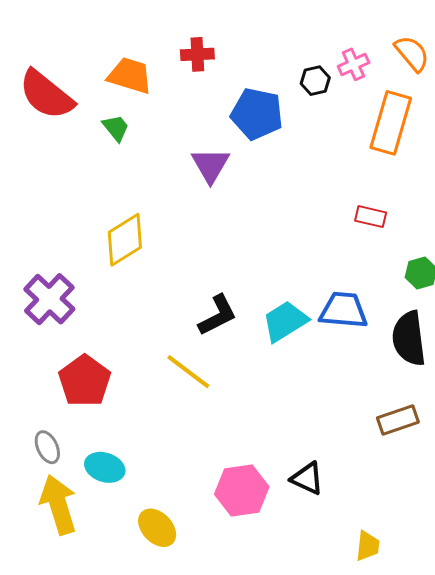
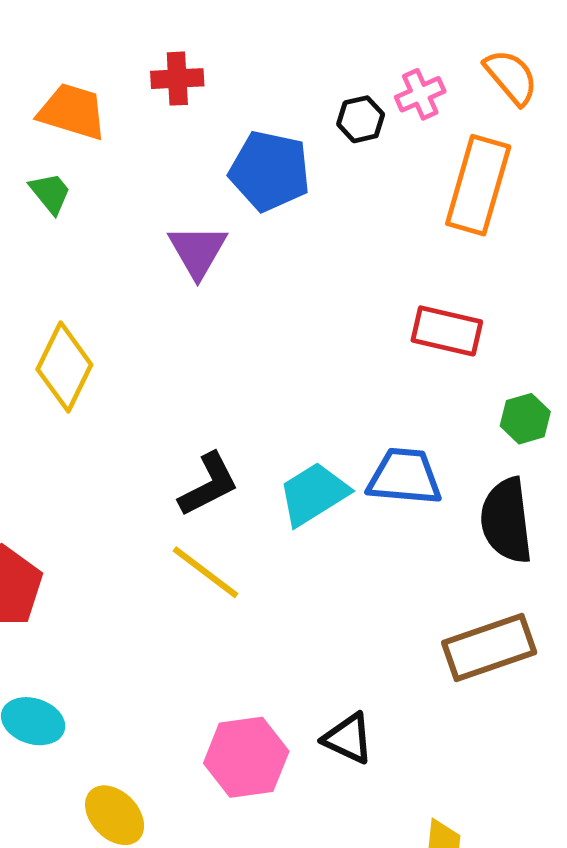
red rectangle: (371, 217) -> (447, 331), size x1.4
yellow diamond: (125, 240) -> (64, 367), turned -32
yellow line: (188, 372) -> (205, 572), moved
brown rectangle: (398, 420) -> (489, 648), size x1.4

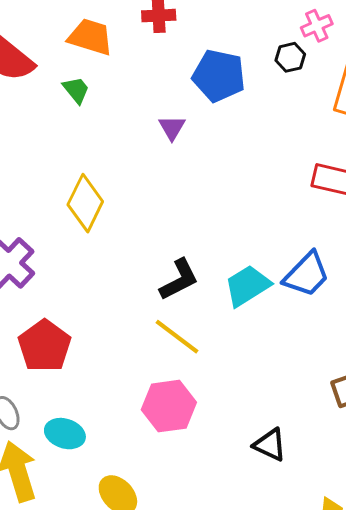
black hexagon: (361, 119) -> (290, 57), moved
purple triangle: (198, 251) -> (172, 128), size x0.7
blue trapezoid: (405, 477) -> (307, 274), turned 129
pink hexagon: (246, 757) -> (169, 406), moved

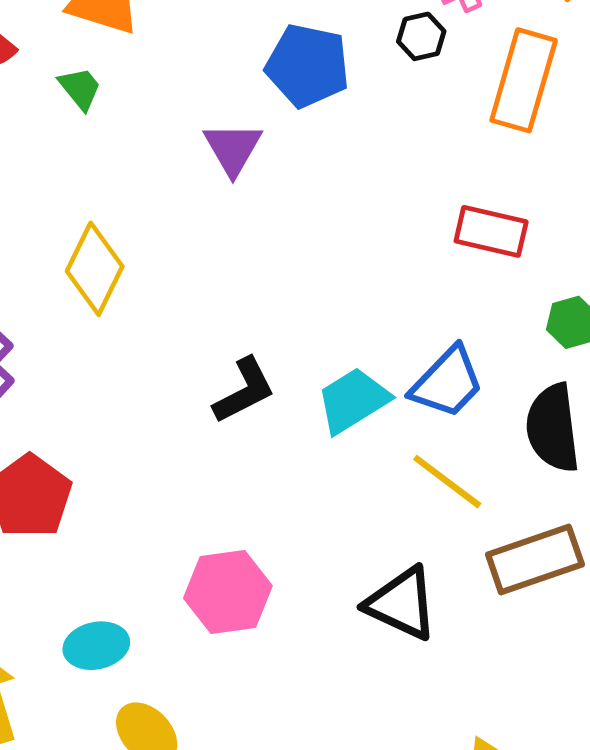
purple triangle: (172, 128) -> (233, 149), size x1.4
yellow line: (177, 337) -> (447, 482), moved
cyan ellipse: (65, 434) -> (96, 646), moved, turned -30
black triangle: (270, 445) -> (402, 603), moved, size x1.4

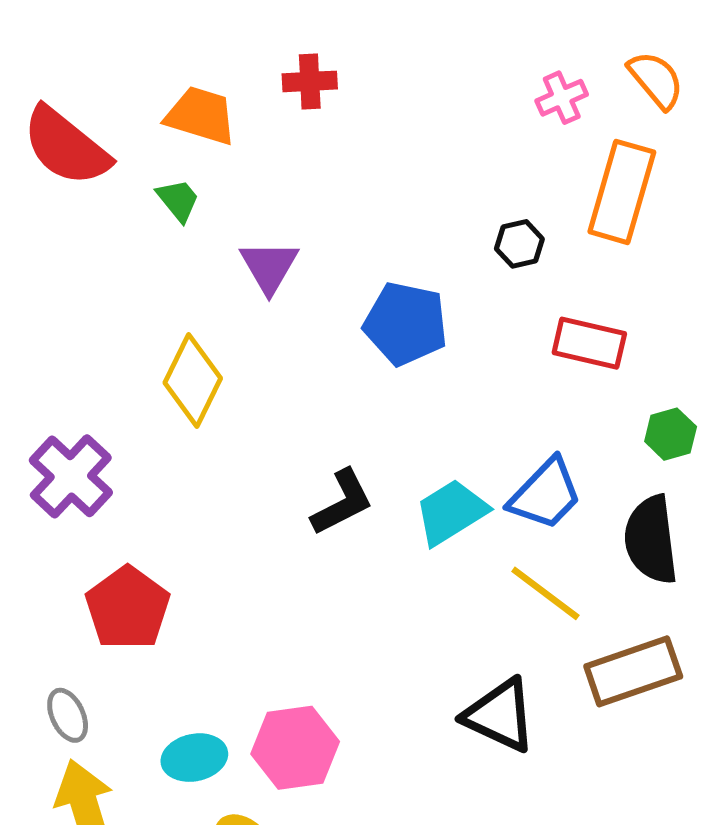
black hexagon: (421, 36) -> (519, 244), moved
blue pentagon: (307, 66) -> (406, 324), moved
purple triangle: (233, 149) -> (269, 267), moved
pink hexagon: (228, 592) -> (295, 748), moved

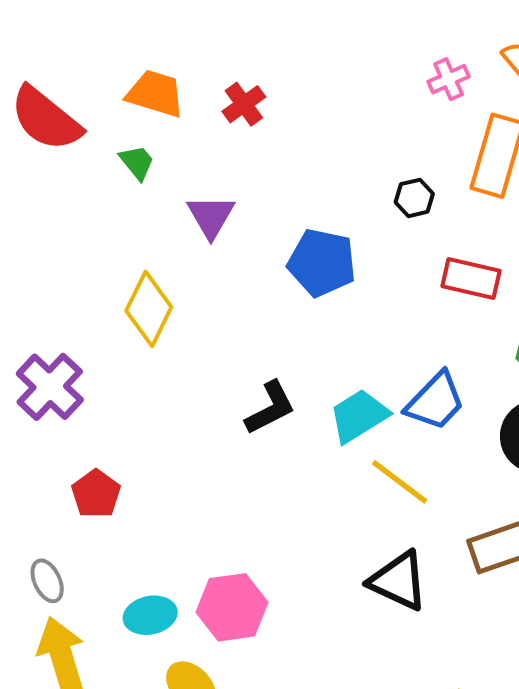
red cross: (310, 81) -> (244, 104), moved, turned -33
yellow line: (545, 593) -> (400, 482), moved
red pentagon: (128, 608) -> (96, 494), size x0.7

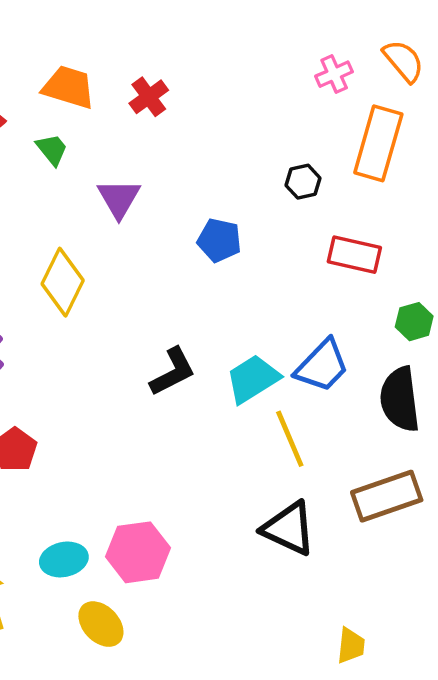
blue pentagon: (322, 263) -> (219, 240), size x0.7
yellow line: (400, 482) -> (290, 439), turned 30

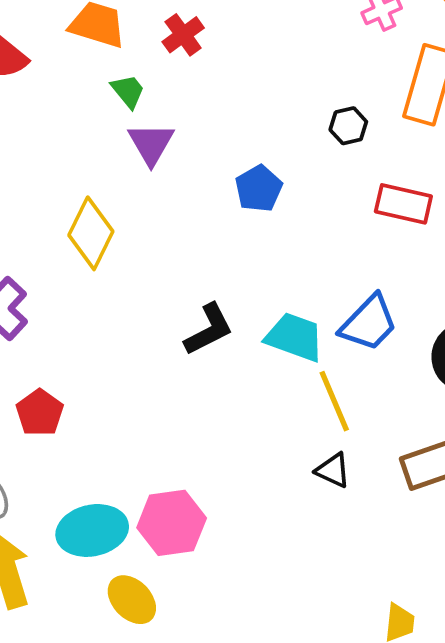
green trapezoid: (52, 149) -> (128, 91), moved
blue pentagon: (219, 240) -> (259, 189), turned 30
cyan trapezoid: (253, 379) -> (295, 337), turned 52
black triangle: (289, 528) -> (333, 470), moved, size x0.6
cyan ellipse: (64, 559) -> (92, 530), size x1.4

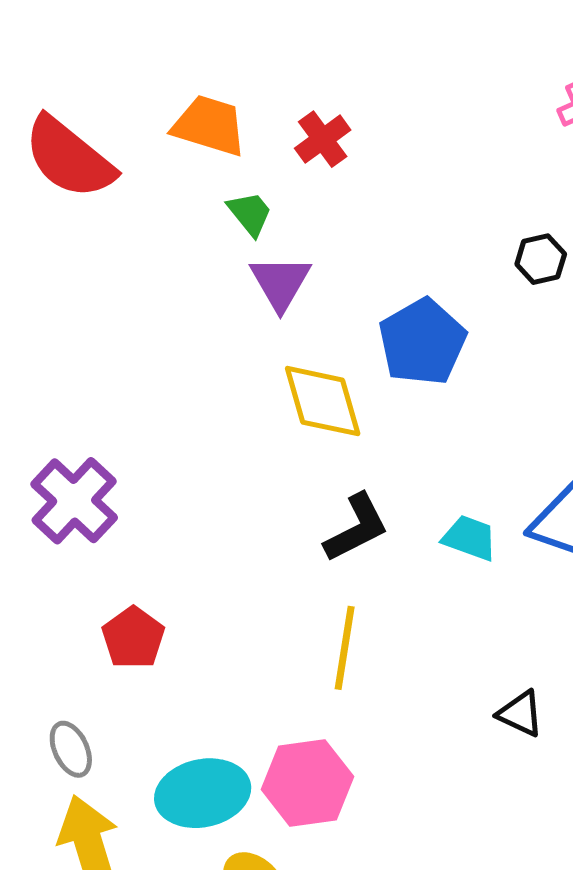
blue pentagon: (259, 189) -> (422, 342), size x1.4
yellow diamond: (91, 233) -> (323, 401), moved, turned -42
cyan trapezoid: (295, 337) -> (470, 538), size x0.7
yellow line: (334, 401) -> (345, 648), moved, turned 32

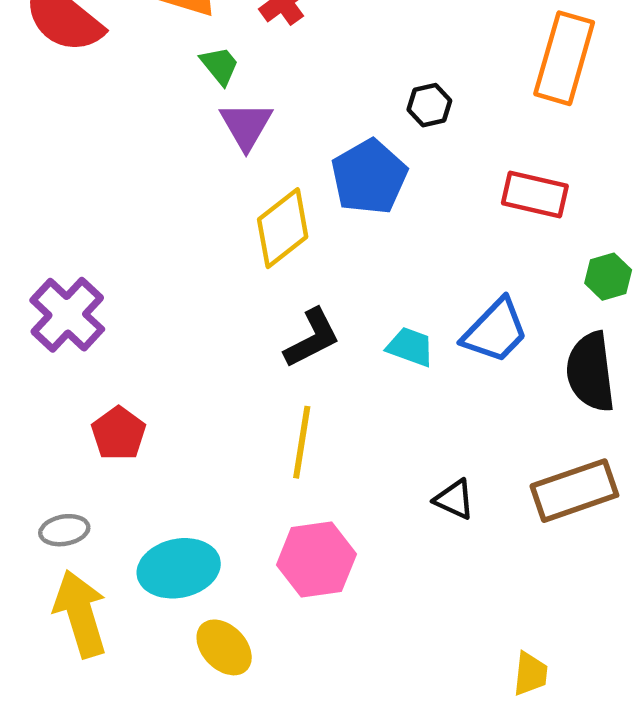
black hexagon: (541, 259) -> (429, 105), moved
yellow diamond: (323, 401) -> (283, 228), turned 68
gray ellipse: (71, 749) -> (64, 530), turned -75
pink hexagon: (307, 783) -> (316, 559), moved

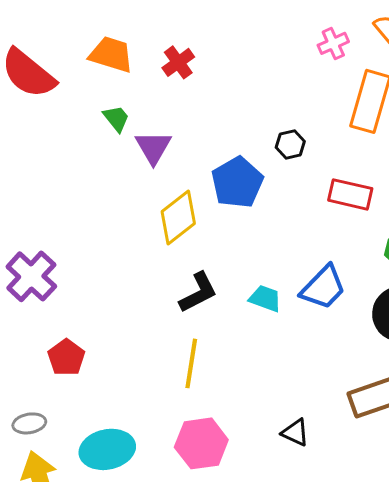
green trapezoid: (220, 66) -> (116, 118), moved
black hexagon: (429, 105) -> (290, 144), moved
black triangle: (454, 499) -> (295, 432), moved

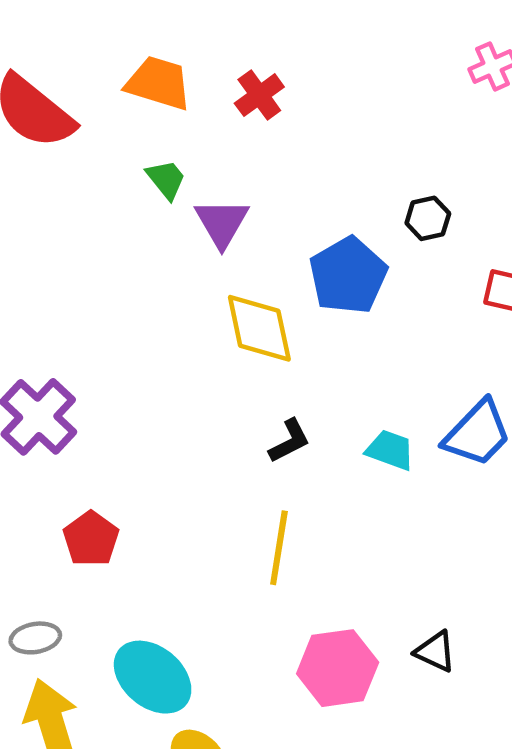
yellow diamond: (178, 217) -> (259, 328), turned -64
black L-shape: (198, 292) -> (289, 441), size x0.7
pink hexagon: (201, 443) -> (338, 668), moved
cyan ellipse: (107, 449) -> (153, 677), turned 52

